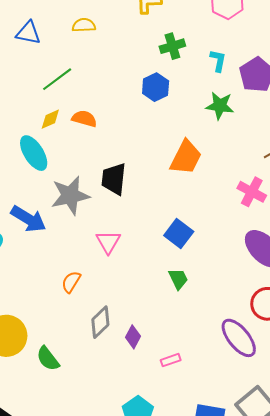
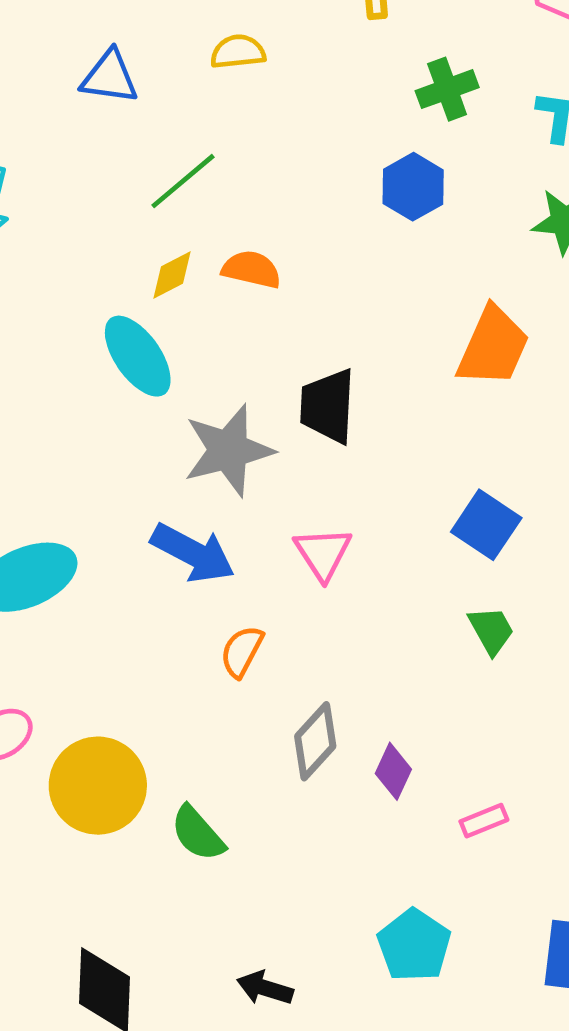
blue arrow: (28, 219) -> (193, 553), moved

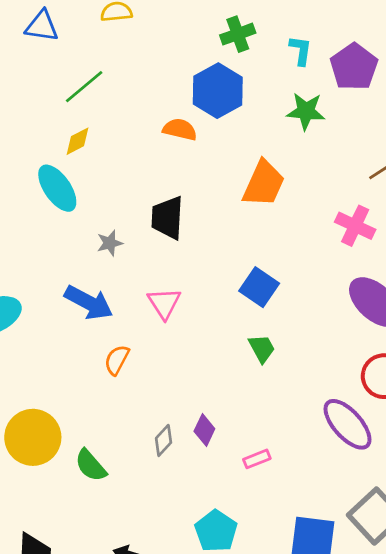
blue hexagon: (413, 187) -> (218, 91), size x1.4
orange semicircle: (251, 269) -> (180, 129), moved
gray star: (228, 450) -> (110, 243), size x0.5
gray diamond: (315, 741) -> (164, 440), moved, size x0.7

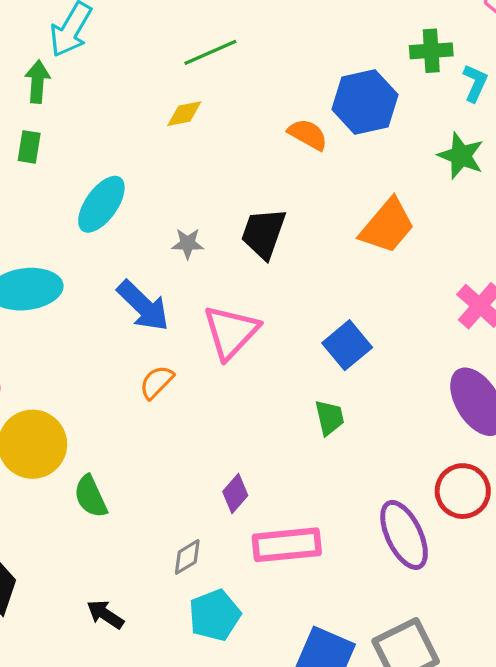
green cross: (238, 34) -> (431, 51), moved
cyan ellipse: (57, 188) -> (101, 204), moved, turned 54
pink triangle: (164, 303) -> (231, 332), size x1.4
gray diamond: (164, 440) -> (187, 557), moved
pink rectangle: (257, 459) -> (287, 545), size x2.0

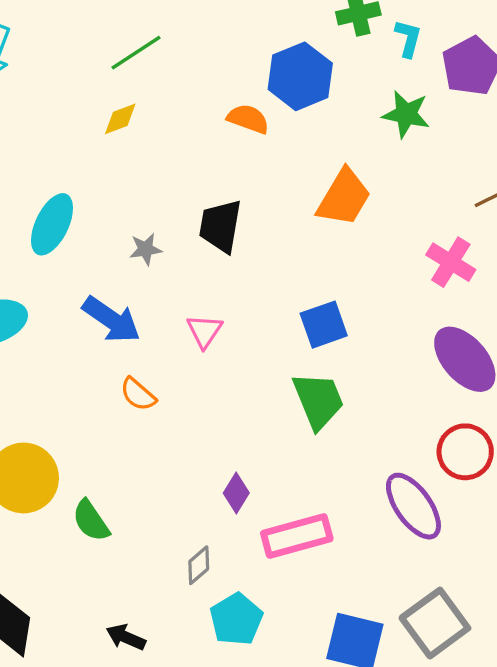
pink triangle: (231, 332) -> (204, 331), size x0.6
blue square: (347, 345) -> (324, 325), turned 30
orange semicircle: (157, 382) -> (138, 394), turned -84
green trapezoid: (330, 418) -> (318, 400), size x1.6

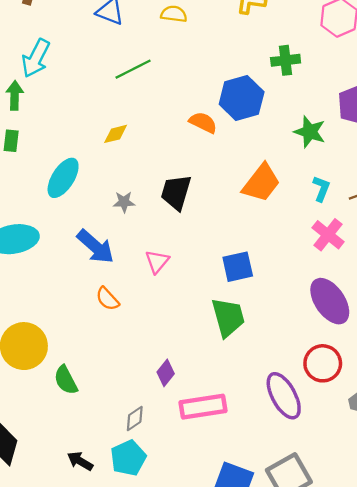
cyan L-shape: (408, 38) -> (321, 189), moved
yellow diamond: (120, 119) -> (116, 134), moved
cyan pentagon: (236, 619) -> (128, 458), moved

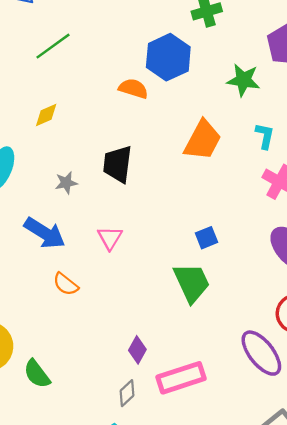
blue square: (238, 267) -> (206, 238), moved, size x0.7
gray diamond: (135, 419) -> (127, 393), moved

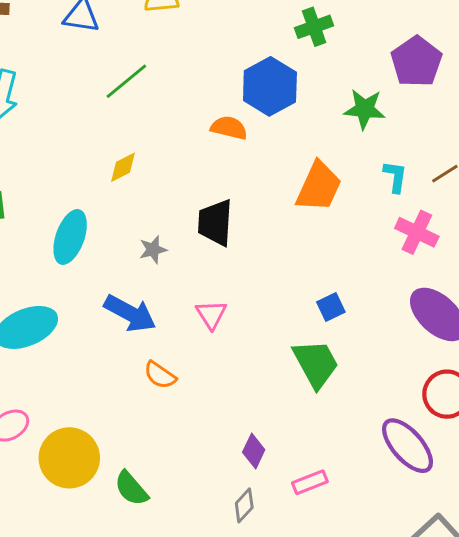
pink rectangle: (181, 378) -> (310, 482), size x0.6

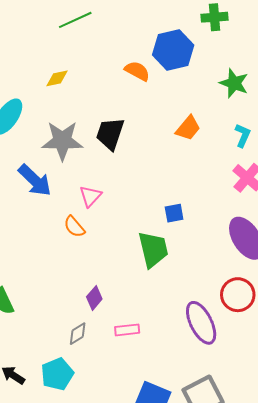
orange trapezoid: (319, 187) -> (188, 128), size x0.7
gray star: (153, 250) -> (62, 141), size x2.0
orange semicircle: (160, 375) -> (74, 227), moved

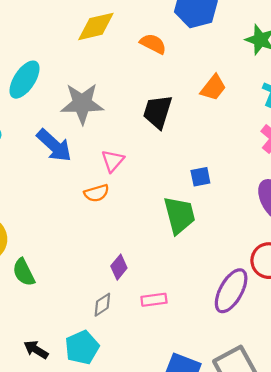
orange semicircle: (137, 71) -> (153, 44), moved
yellow diamond: (57, 78) -> (96, 26), moved, size x1.6
black trapezoid: (110, 134) -> (158, 112), moved
orange semicircle: (74, 227) -> (97, 193), turned -65
purple ellipse: (201, 323) -> (231, 291), turned 57

